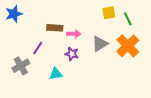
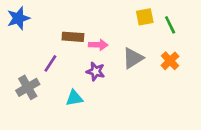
orange cross: (128, 46) -> (170, 61), size x0.6

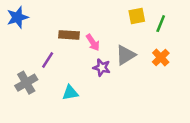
green line: (170, 25) -> (161, 24), turned 48
pink arrow: (98, 45) -> (93, 42), turned 54
purple star: (96, 71) -> (102, 68), moved

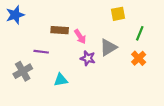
green line: (161, 24) -> (140, 33), moved
orange cross: (161, 58) -> (139, 58), moved
purple line: (48, 60) -> (41, 52), turned 64

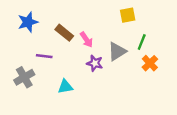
blue star: (15, 15) -> (28, 22), moved
brown rectangle: (60, 30) -> (64, 33), turned 35
green line: (140, 33) -> (142, 42), moved

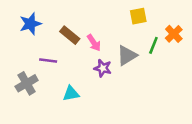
orange cross: (150, 63) -> (174, 34), moved

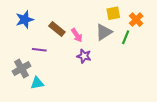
orange cross: (174, 34) -> (136, 20), moved
gray triangle: (127, 55) -> (104, 32), moved
cyan triangle: (71, 94) -> (37, 83), moved

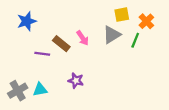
brown rectangle: (57, 29) -> (61, 44), moved
purple star: (84, 56) -> (76, 81), moved
gray cross: (22, 69) -> (18, 91), moved

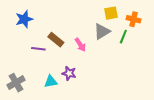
orange cross: (146, 21) -> (133, 19), turned -32
pink arrow: (83, 38) -> (80, 45), moved
cyan triangle: (40, 90) -> (51, 82), moved

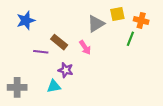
gray triangle: (102, 31) -> (96, 24), moved
purple star: (69, 73) -> (66, 70), moved
gray cross: (16, 83) -> (17, 87), turned 30

